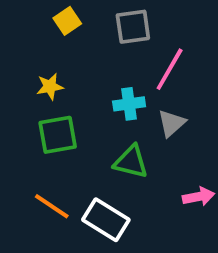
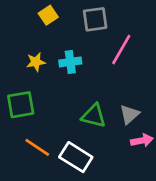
cyan cross: (129, 104) -> (70, 62), moved
gray triangle: (172, 123) -> (129, 114), moved
green square: (58, 135) -> (21, 105), moved

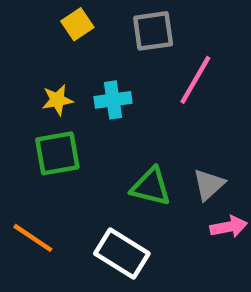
green square: (21, 105) -> (57, 153), moved
orange line: (37, 147) -> (33, 238), moved

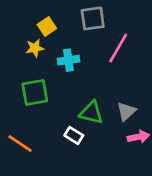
yellow square: (77, 24) -> (47, 27), moved
yellow star: (57, 100) -> (35, 48), moved
white rectangle: (122, 254) -> (74, 135), moved, size x0.6

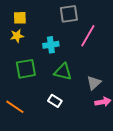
yellow square: (47, 27) -> (20, 18), moved, turned 32
yellow star: (35, 48) -> (17, 36), moved
green triangle: (91, 113) -> (63, 72), moved

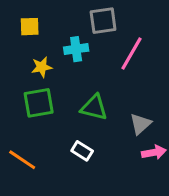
yellow star: (17, 36) -> (42, 67), moved
cyan cross: (51, 45) -> (76, 49), moved

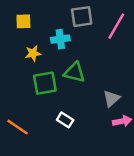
pink line: (131, 54) -> (116, 26), moved
green square: (39, 103) -> (45, 83), moved
green triangle: (94, 107) -> (75, 72), moved

